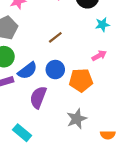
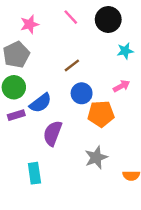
blue circle: (55, 70) -> (82, 93), moved
cyan rectangle: (22, 133) -> (34, 173), turned 42

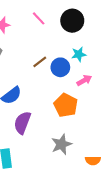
cyan star: (125, 51) -> (79, 54), moved
blue circle: (82, 93) -> (60, 67), moved
orange pentagon: (101, 114) -> (66, 105), turned 30

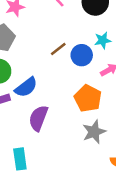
gray star: (61, 144) -> (94, 132), moved

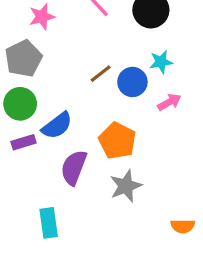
orange pentagon: (88, 98) -> (117, 141), moved
gray star: (94, 132) -> (126, 186), moved

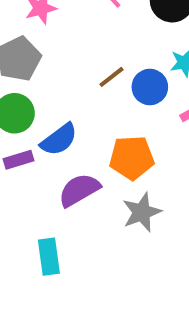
orange pentagon: (117, 141) -> (132, 158), turned -30
purple semicircle: (74, 167) -> (79, 190), turned 39

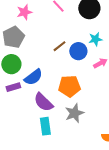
purple semicircle: (79, 190) -> (43, 102), turned -105
cyan rectangle: (49, 257) -> (45, 126), moved

